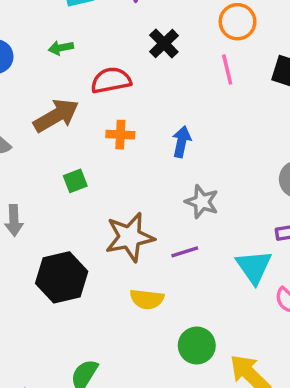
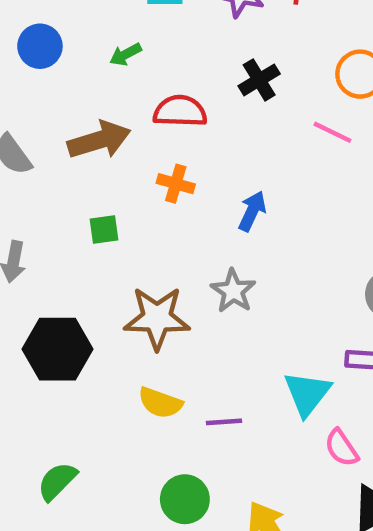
green arrow: (61, 48) -> (126, 54), turned -30
pink line: (227, 69) -> (332, 132), turned -64
gray star: (202, 202) -> (233, 291), moved
purple line: (185, 252) -> (224, 422), moved
green circle: (197, 346) -> (185, 499), moved

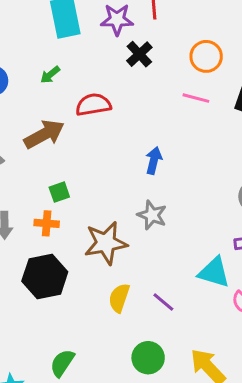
black cross: (259, 80) -> (139, 54), moved
orange cross: (176, 184) -> (47, 223), moved
cyan triangle: (307, 393) -> (214, 272), turned -40
yellow semicircle: (160, 403) -> (119, 298), turned 100
purple line: (224, 422) -> (163, 302), turned 55

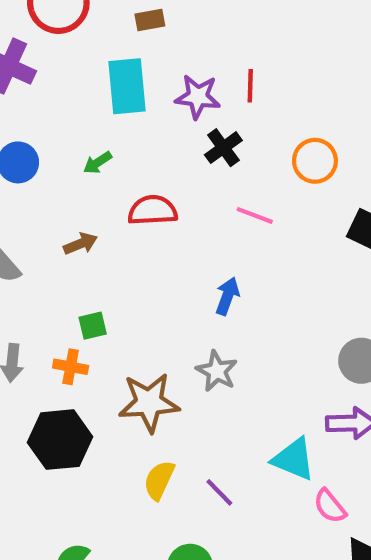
pink line: (196, 98) -> (255, 215), moved
brown arrow: (44, 134) -> (80, 244), size x0.6

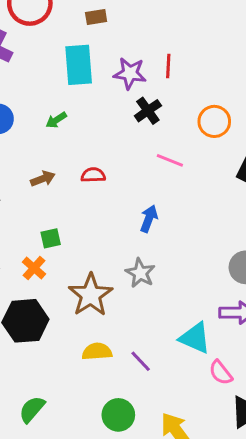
red semicircle: (153, 210) -> (93, 175), moved, size x0.7
orange cross: (71, 367) -> (34, 268), turned 30
brown star: (149, 403) -> (91, 295), turned -30
yellow semicircle: (159, 480) -> (97, 352), turned 60

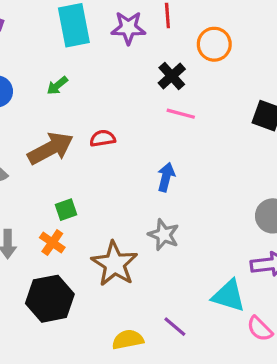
black cross: (148, 111) -> (172, 76), moved
orange circle: (214, 121) -> (214, 44), moved
brown arrow: (43, 179) -> (50, 148), size x1.8
yellow semicircle: (97, 352) -> (128, 340), moved

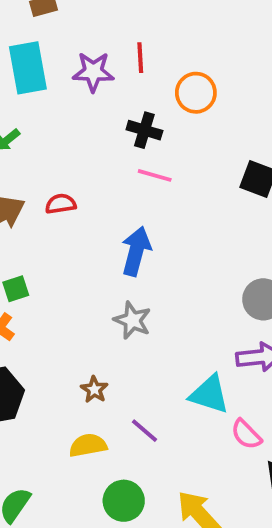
black cross: (172, 76) -> (144, 130), turned -32
blue arrow: (166, 177) -> (136, 251), size x1.4
brown star: (115, 264) -> (94, 389), moved, size x0.5

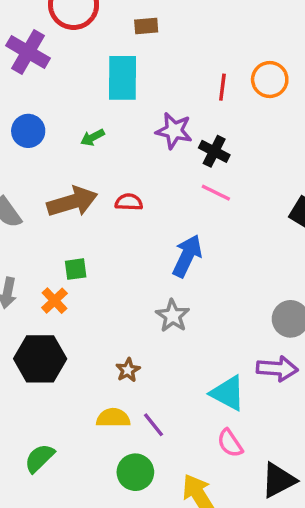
purple star: (93, 72) -> (174, 131), moved
orange circle: (196, 93) -> (270, 80), moved
purple line: (145, 431) -> (153, 425), moved
pink semicircle: (246, 434) -> (230, 443), moved

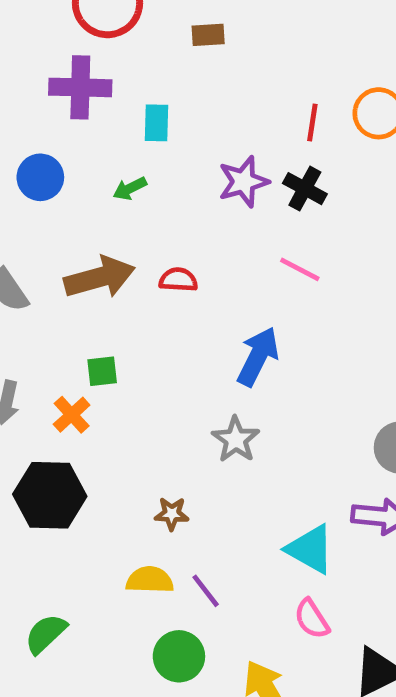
purple cross: (28, 52) -> (80, 87), moved, turned -30
cyan rectangle: (122, 78) -> (156, 123), moved, size x0.6
purple star: (174, 131) -> (244, 182), turned -30
black cross: (214, 151) -> (305, 189), moved
brown star: (128, 370) -> (172, 514), turned 30

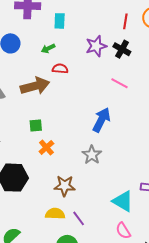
red semicircle: (178, 280) -> (60, 69), moved
orange cross: (72, 415) -> (46, 147), moved
brown star: (172, 514) -> (65, 186), size x1.5

